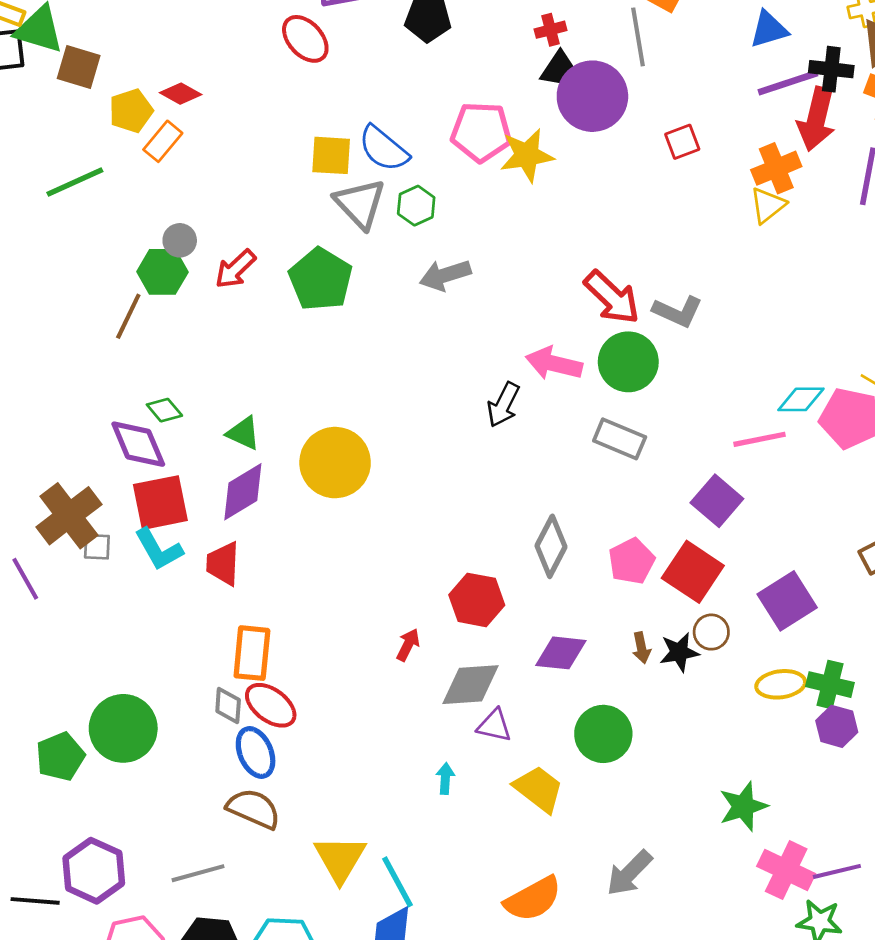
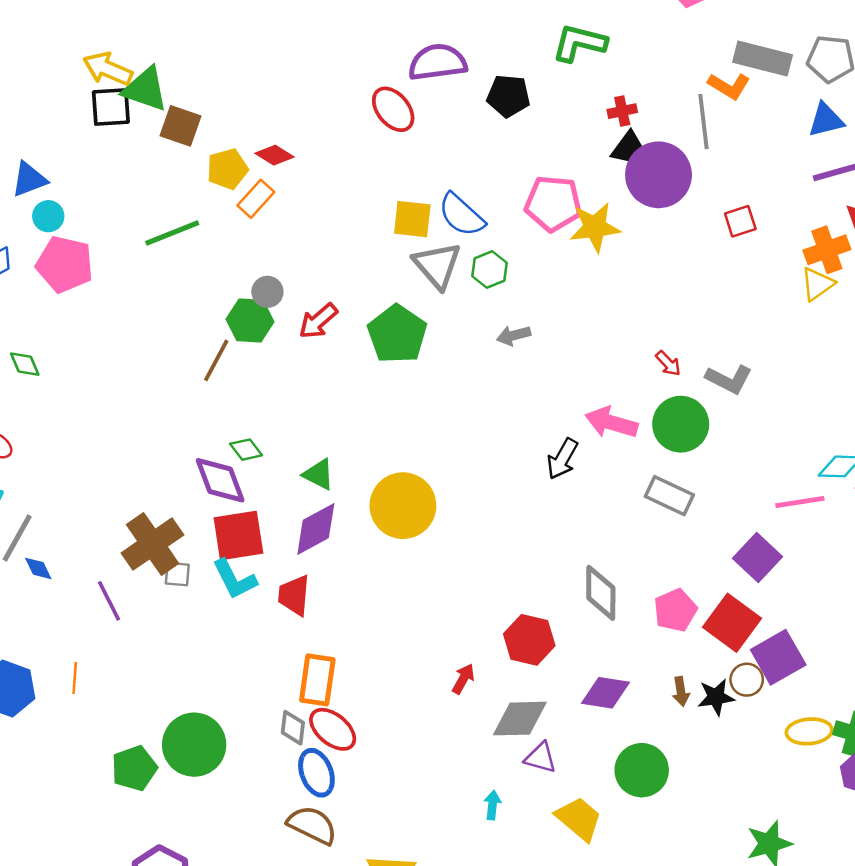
gray arrow: (445, 275) -> (514, 335), size x0.7
red arrow: (612, 297) -> (668, 363), size x0.5
gray diamond: (551, 546) -> (601, 593), turned -30
purple square: (787, 601) -> (778, 657), moved

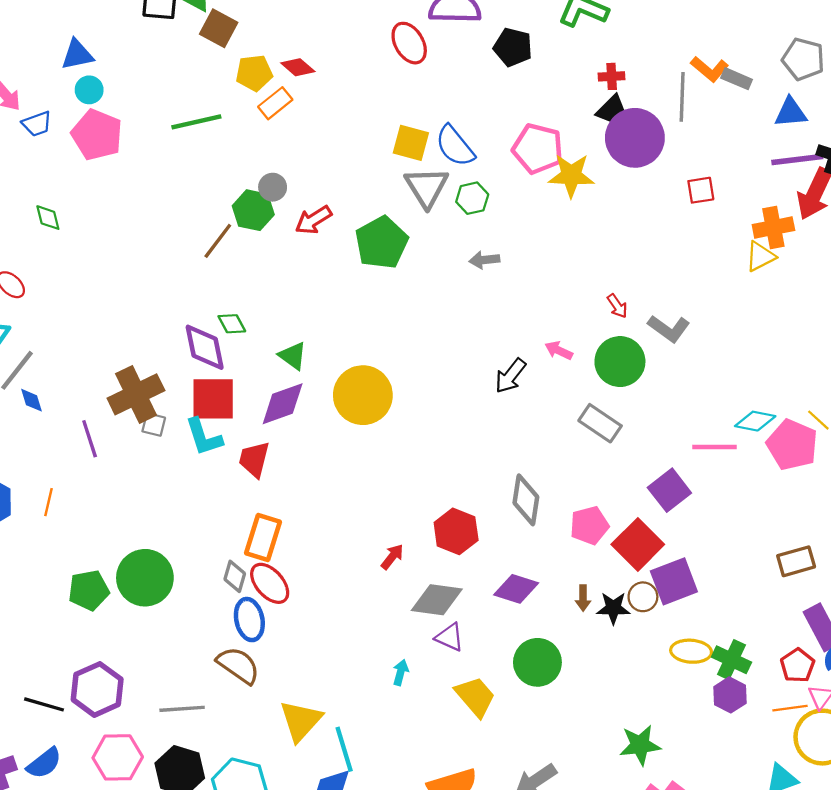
gray rectangle: (763, 58) -> (737, 79), moved, size x0.6
pink arrow: (611, 423) -> (559, 351), size x0.6

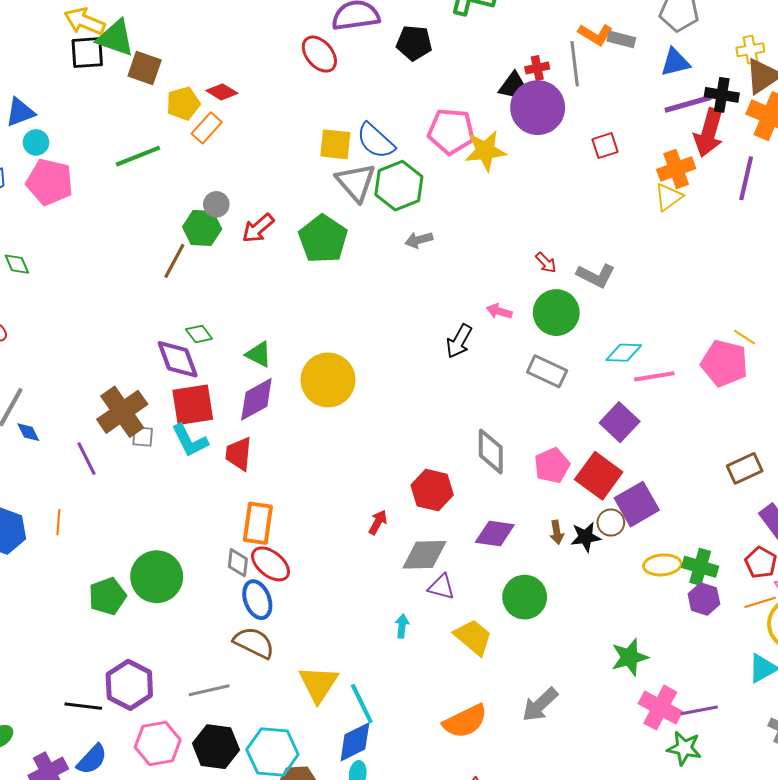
red cross: (612, 76) -> (537, 68), moved
green hexagon: (472, 198) -> (399, 186), size x1.6
cyan diamond: (755, 421) -> (624, 353), moved

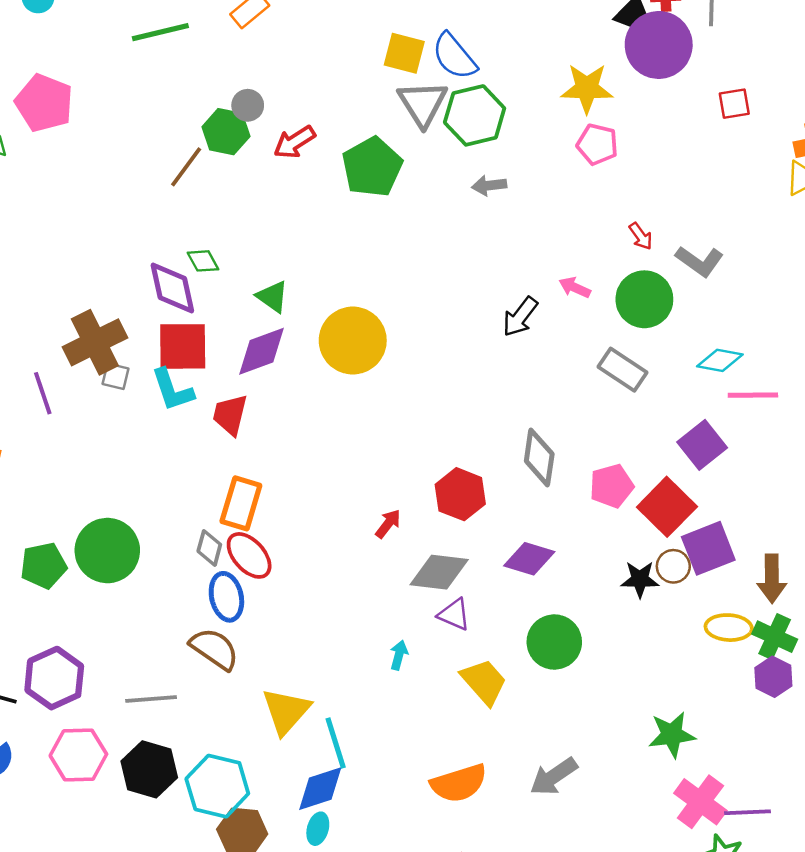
pink pentagon: (451, 131) -> (597, 144), moved, size x0.7
pink pentagon: (50, 182) -> (44, 103), moved
brown arrow: (557, 532) -> (772, 579), moved, size x1.6

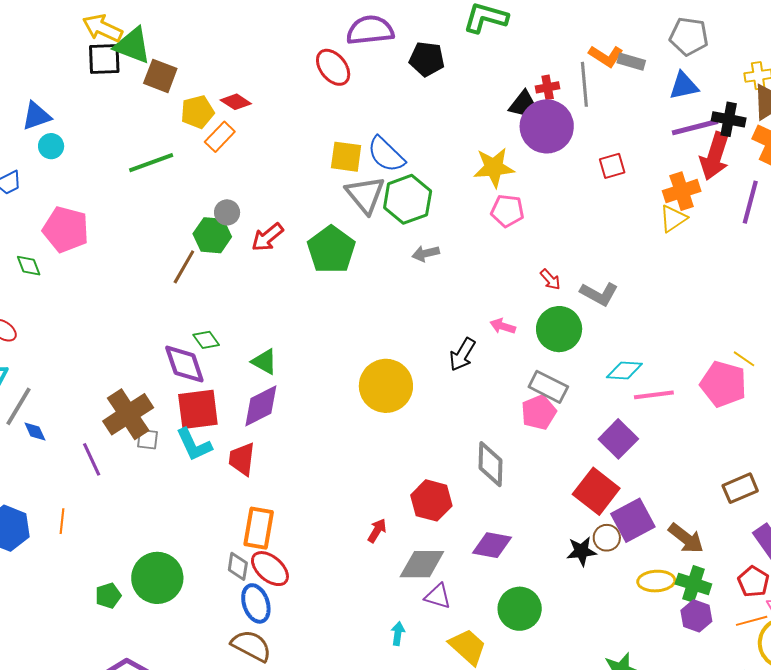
yellow circle: (353, 341) -> (386, 386), moved
pink pentagon: (612, 486) -> (539, 412), moved
green pentagon: (44, 565) -> (108, 596), size x0.7
brown arrow: (772, 579) -> (686, 538), turned -45

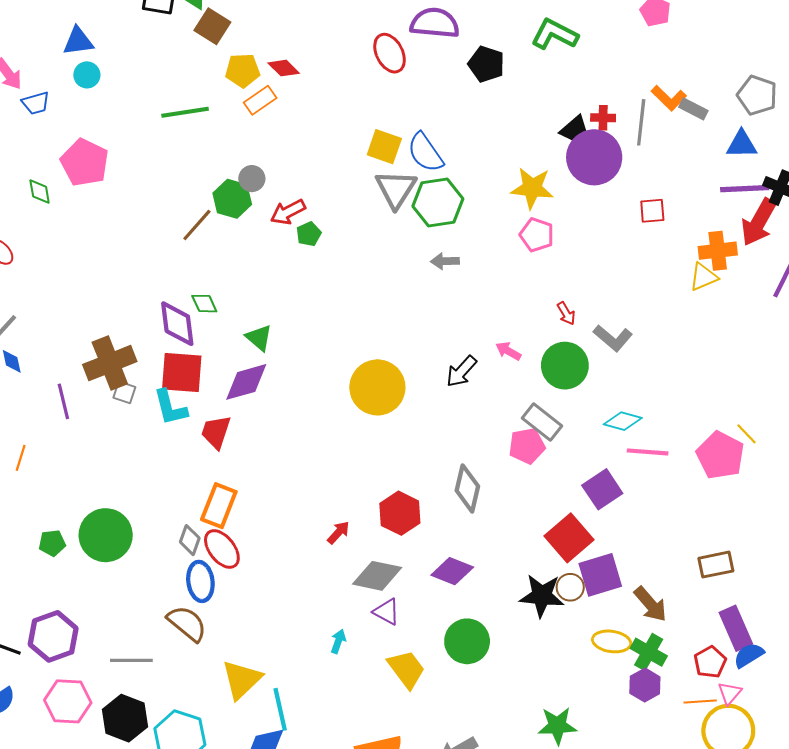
green pentagon: (331, 250) -> (309, 234), moved, size x0.5
black star: (581, 551) -> (542, 596), size x1.4

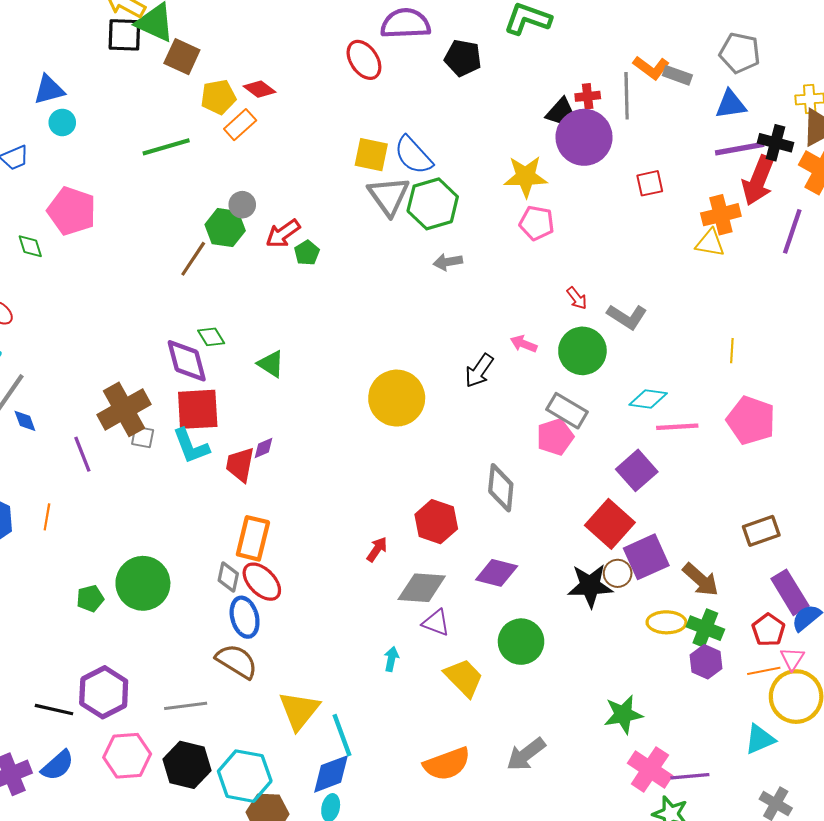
yellow triangle: (703, 277) -> (710, 243), turned 40
purple diamond: (246, 382) -> (263, 448), moved, size x0.5
yellow line: (746, 434) -> (732, 351), moved, turned 55

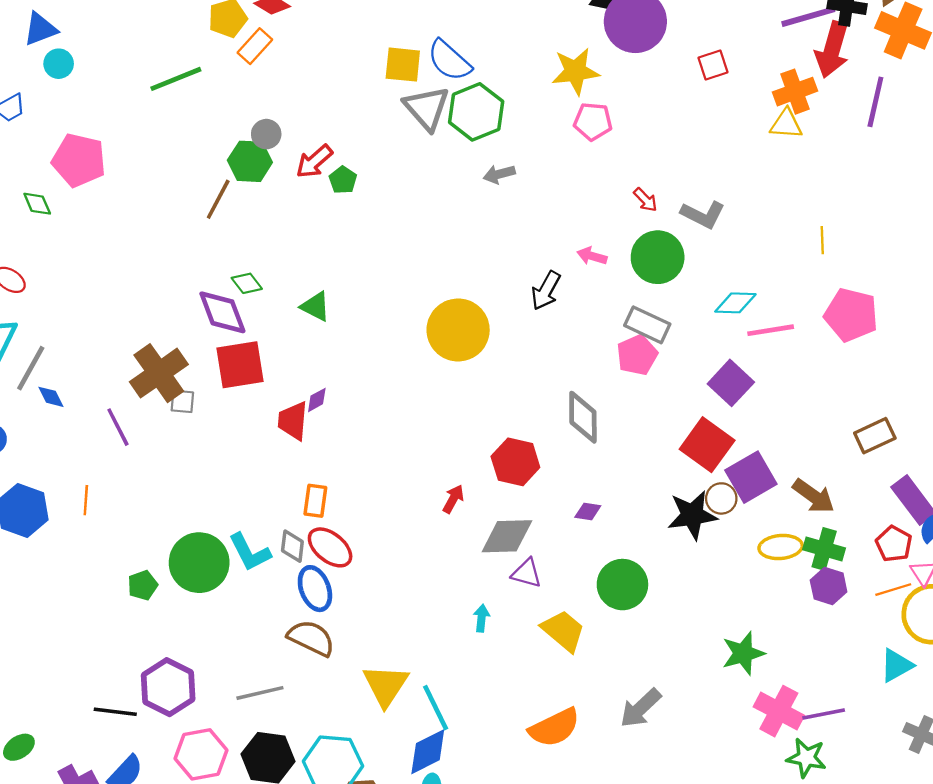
cyan L-shape: (191, 446) -> (250, 552), moved
orange rectangle: (253, 538) -> (315, 501), size x0.7
purple diamond: (497, 573) -> (588, 512), size x0.6

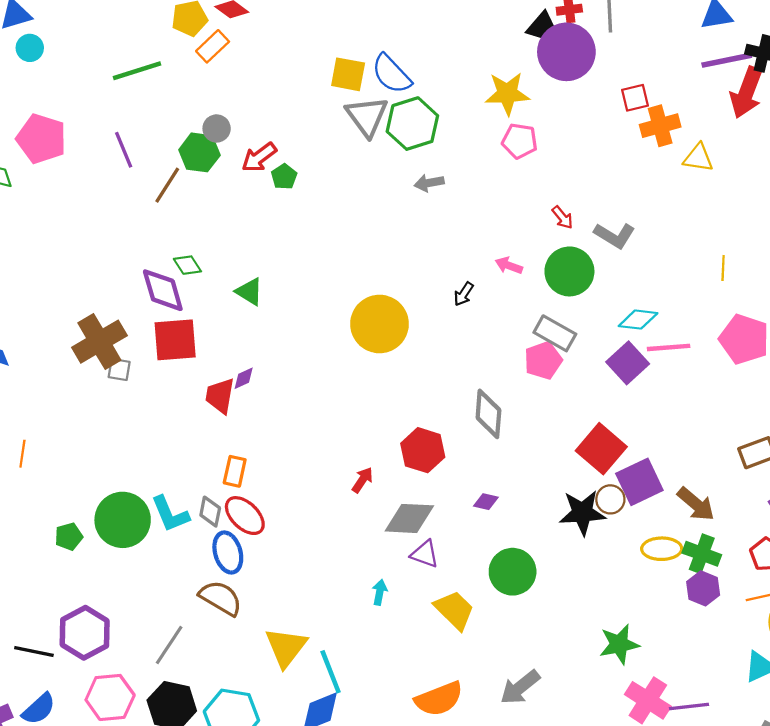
orange cross: (795, 92) -> (660, 126), moved
black arrow: (546, 291) -> (464, 294), size x0.7
purple square: (731, 383) -> (628, 363), moved
purple line: (118, 427) -> (124, 150), moved
gray line: (260, 693) -> (169, 645), turned -48

